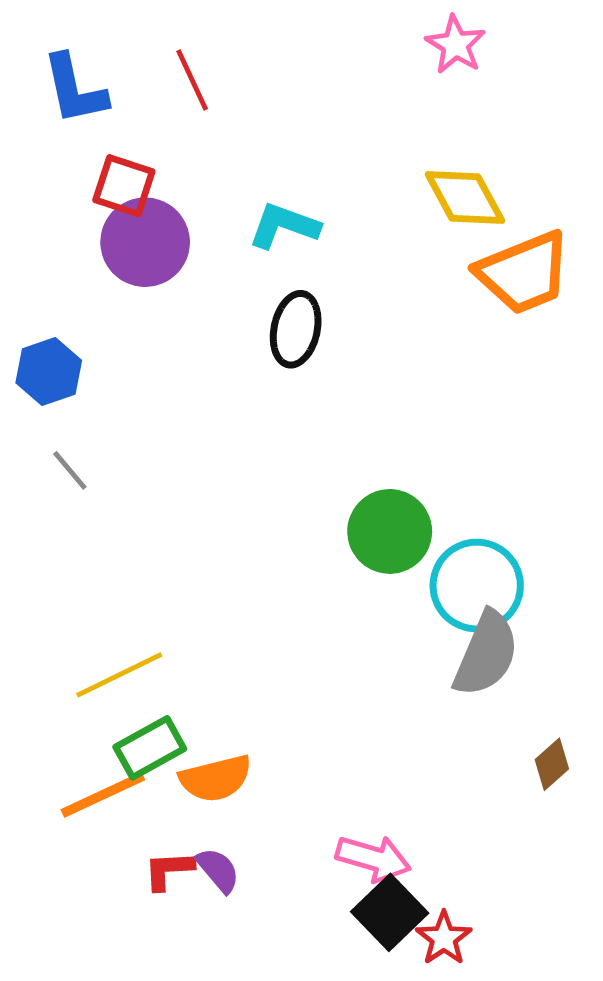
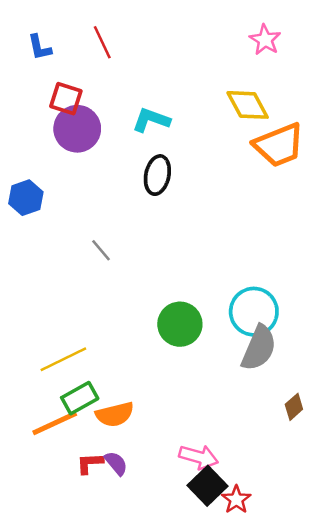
pink star: (456, 45) -> (265, 40), moved
blue L-shape: (75, 89) -> (40, 47), size x0.7
gray line: (70, 470) -> (101, 250), moved
green circle: (390, 531) -> (180, 324), moved

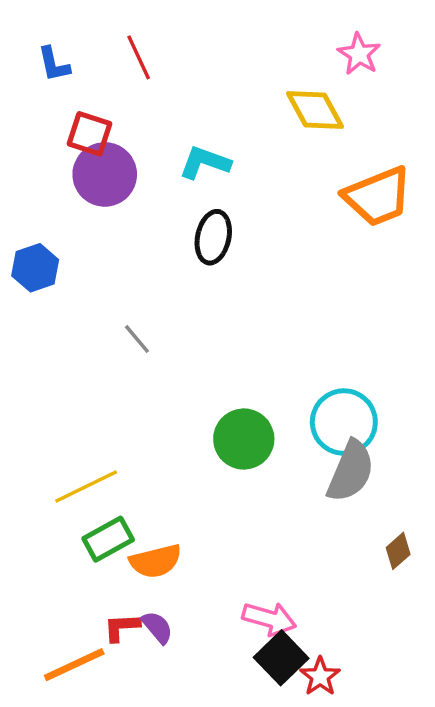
yellow diamond: (248, 105) -> (315, 110), moved
orange line: (55, 423) -> (74, 665), moved

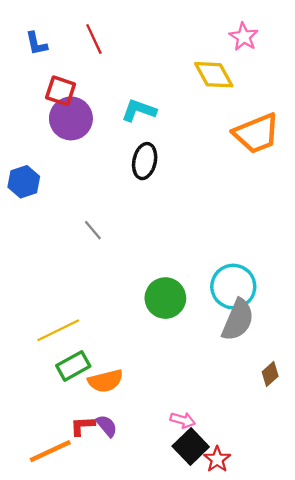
pink arrow: (269, 619) -> (183, 420), size x0.7

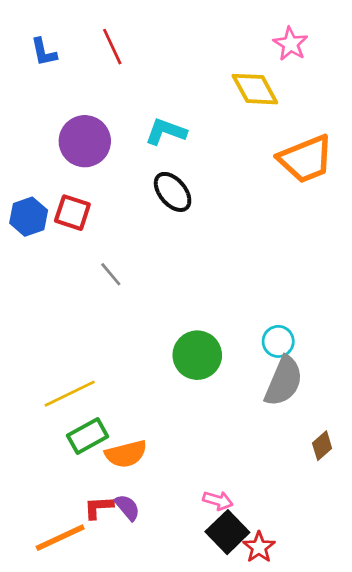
red square: (61, 91) -> (72, 213), moved
black ellipse: (145, 161) -> (173, 192), turned -52
cyan circle: (233, 287) -> (278, 341), size x0.6

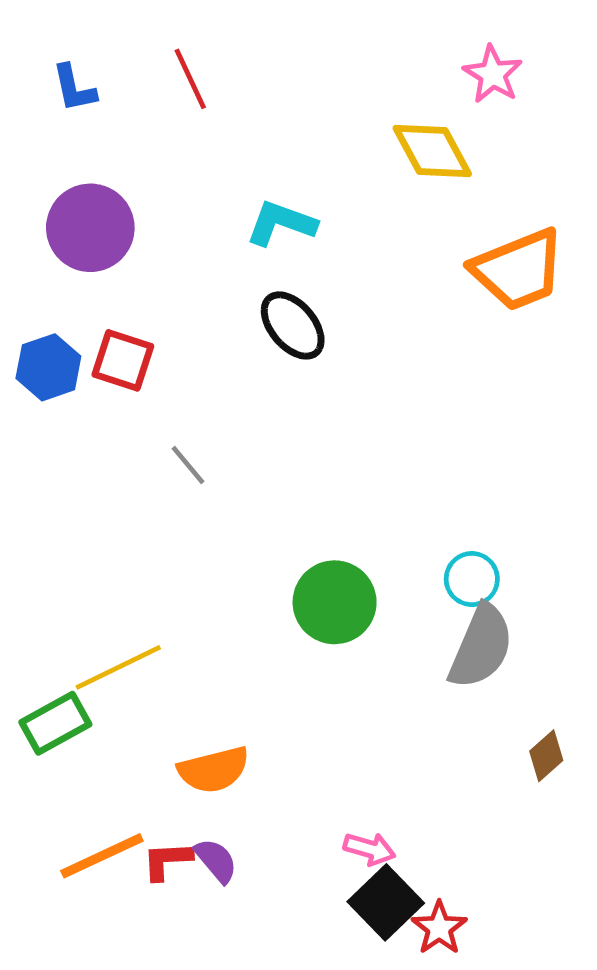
purple circle: (85, 141) -> (90, 228), moved
green rectangle: (88, 436) -> (55, 723), moved
orange line: (60, 538) -> (102, 856), moved

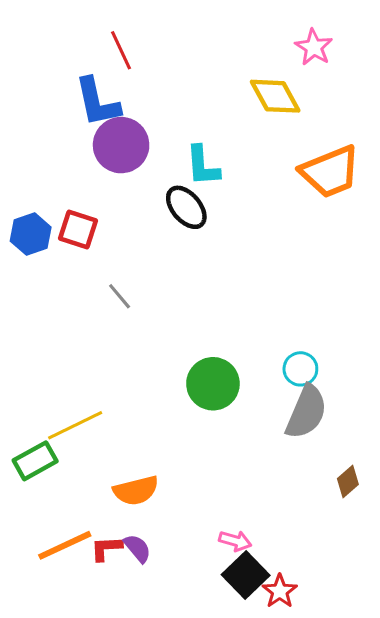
blue L-shape: (74, 88) -> (97, 102), moved, size x1.6
cyan L-shape: (281, 223) -> (203, 166), moved, turned -114
purple circle: (90, 228) -> (121, 145), moved

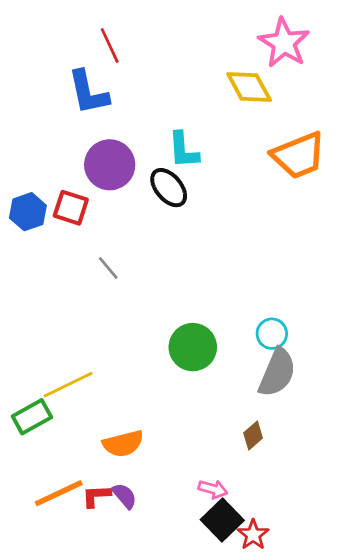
pink star: (314, 47) -> (284, 43), size x1.5
purple circle: (121, 145) -> (110, 165), moved
brown diamond: (348, 482) -> (253, 436), moved

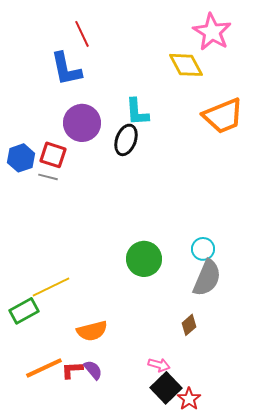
black ellipse: (169, 188) -> (126, 140), turned 60
gray line: (108, 268) -> (48, 177), moved, turned -36

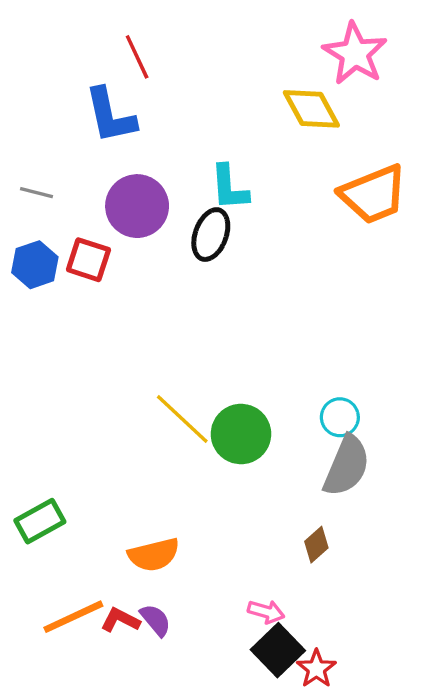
gray line: (48, 177) -> (37, 193), moved
yellow line: (51, 287) -> (182, 419), moved, turned 69
red L-shape: (72, 370) -> (120, 620), turned 30

